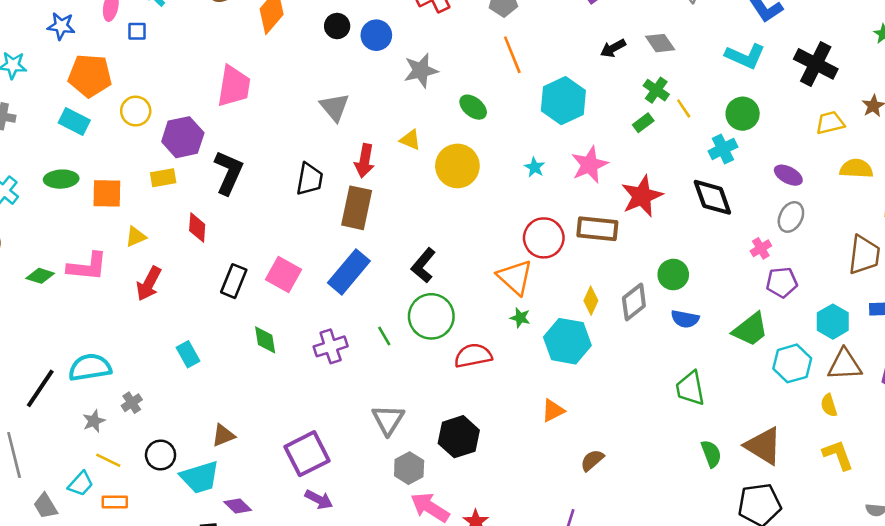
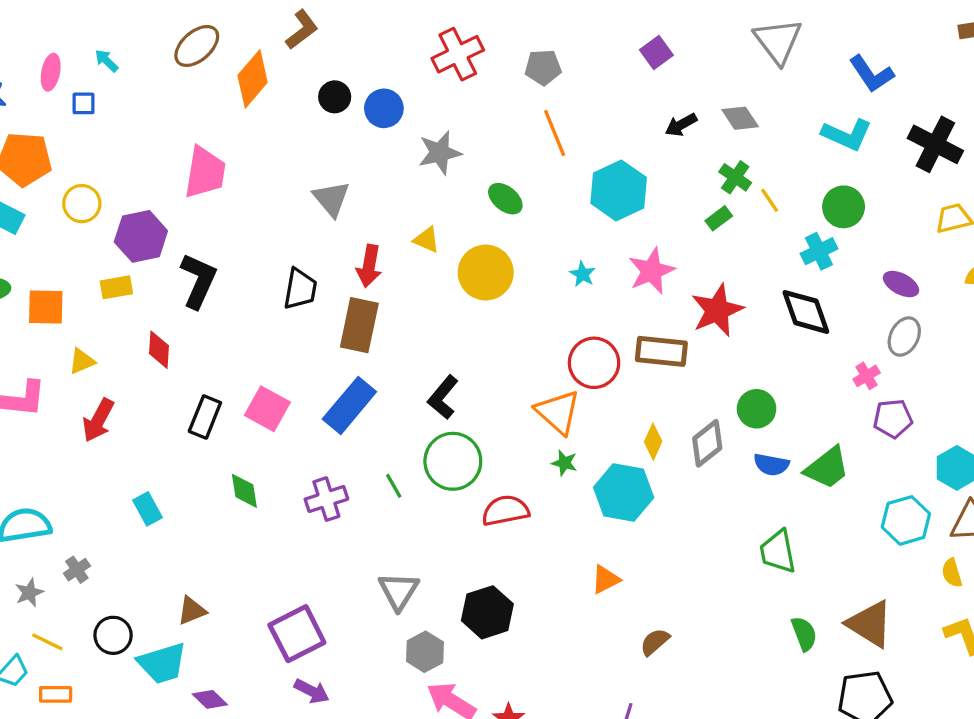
green trapezoid: (750, 329) -> (827, 468), moved

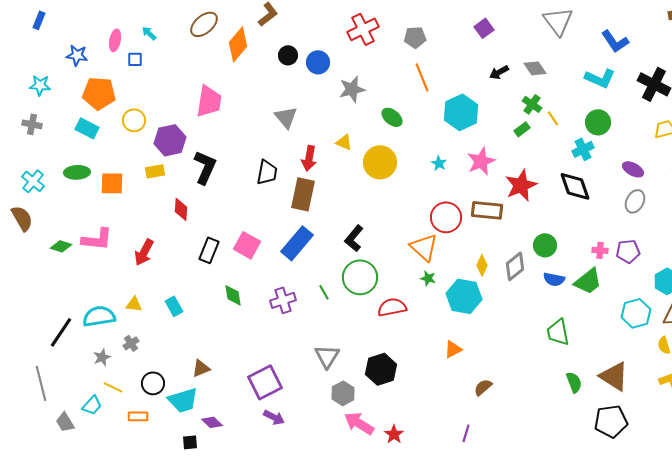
yellow triangle: (82, 361) -> (134, 304), moved, turned 30
pink cross: (867, 376) -> (600, 250), moved, turned 35
orange rectangle: (56, 694) -> (138, 416), moved

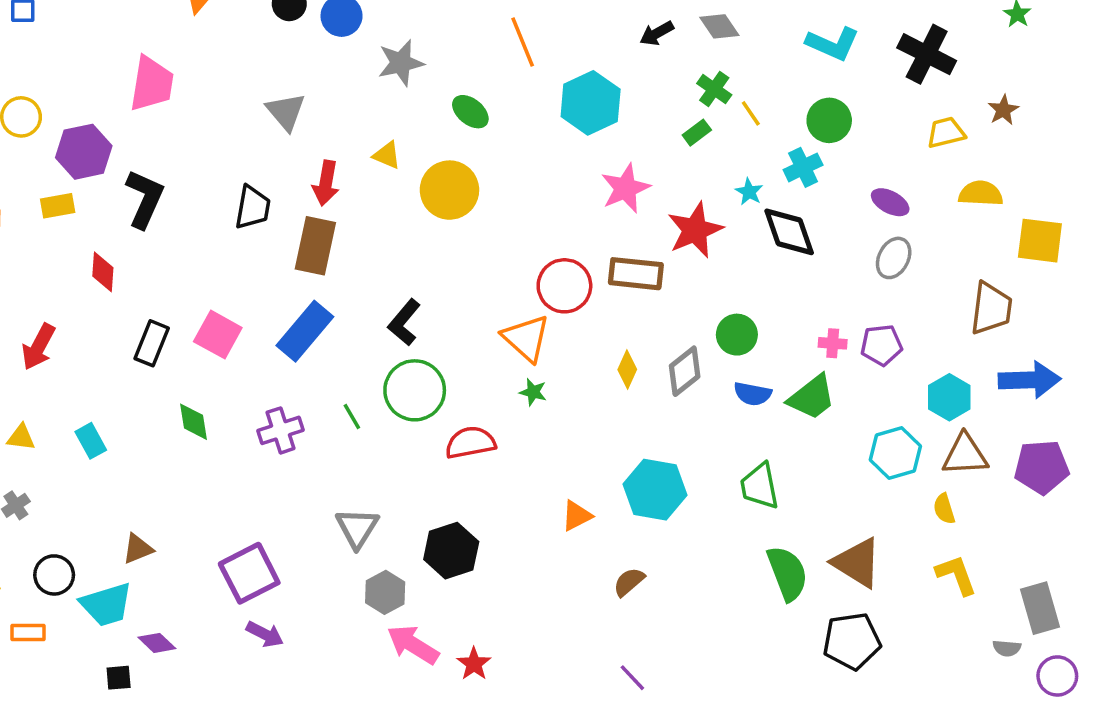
cyan star: (439, 163) -> (749, 192), moved
cyan hexagon: (464, 296) -> (655, 490), moved
green semicircle: (574, 382) -> (787, 573), size x1.5
purple line: (466, 433) -> (632, 678), moved, turned -60

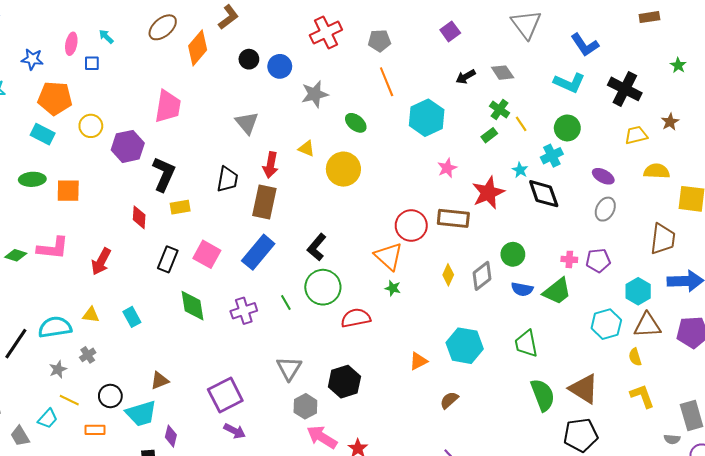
pink star: (625, 188) -> (447, 168), size x0.7
yellow rectangle: (58, 206) -> (180, 207), moved
green diamond: (193, 422) -> (192, 306), size x1.4
purple diamond: (157, 643) -> (171, 436), turned 60

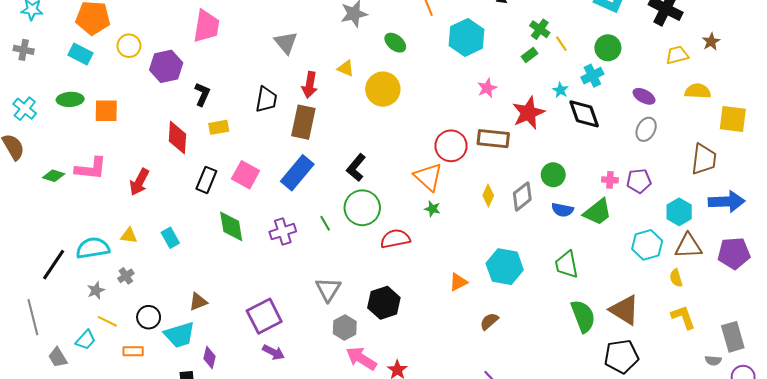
black L-shape: (164, 174) -> (202, 94), size x0.7
red diamond: (139, 217) -> (177, 138), size x1.4

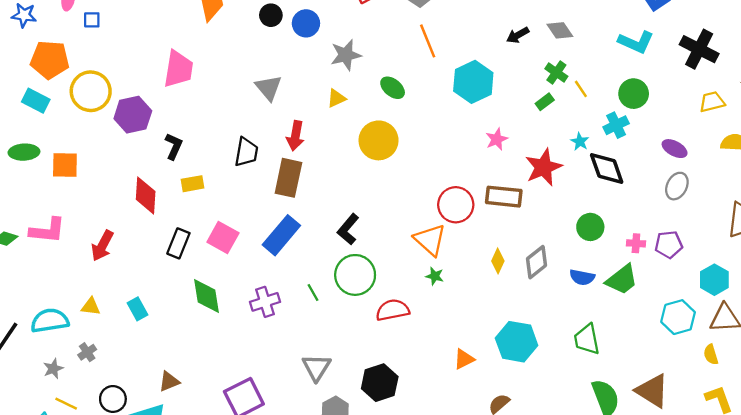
yellow circle: (129, 46) -> (91, 91), size x1.5
yellow triangle: (346, 68) -> (336, 98), moved, turned -48
green circle: (553, 175) -> (590, 227), moved

